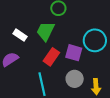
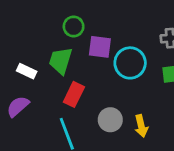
purple square: (74, 53) -> (100, 47), moved

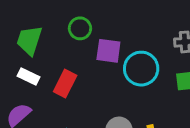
green trapezoid: (61, 61) -> (29, 40), moved
red rectangle: (74, 94) -> (65, 84), moved

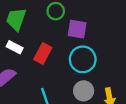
cyan circle: (141, 69) -> (83, 59), moved

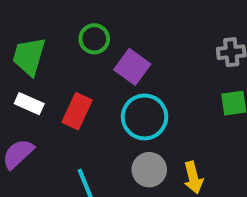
purple square: (77, 29) -> (132, 67), turned 30

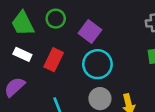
green circle: (94, 39) -> (56, 19), moved
green trapezoid: (29, 56) -> (23, 24), turned -44

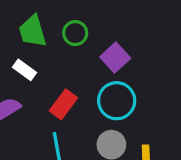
red rectangle: (54, 60) -> (63, 104), moved

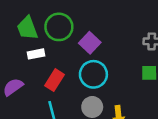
green circle: (75, 33) -> (59, 27), size x1.5
white rectangle: (25, 70) -> (36, 54), moved, turned -42

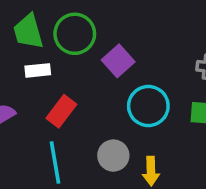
cyan circle: (93, 74) -> (148, 106), moved

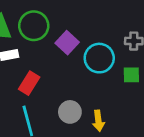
cyan circle: (148, 106) -> (99, 58), moved

